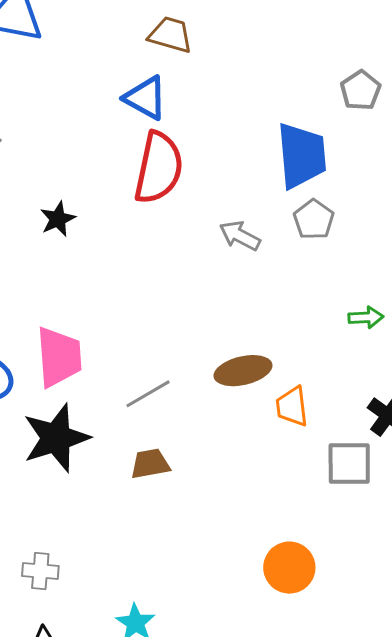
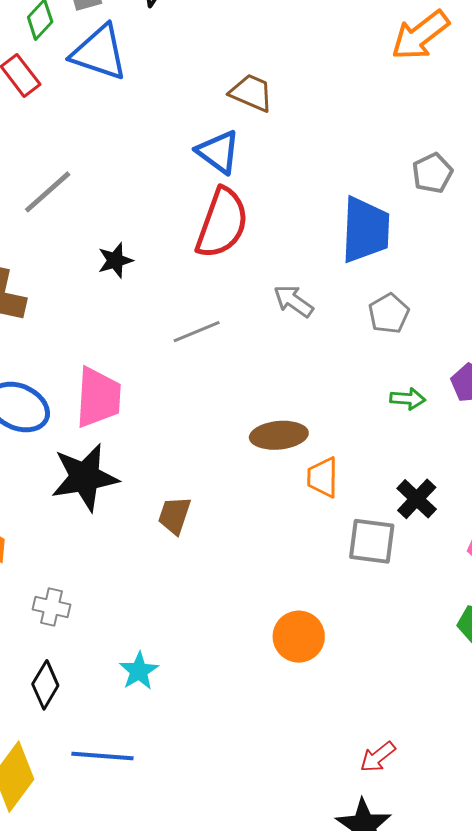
gray pentagon: (314, 219) -> (389, 314), moved
gray line: (148, 394) -> (197, 332), moved
brown trapezoid: (150, 464) -> (174, 515), turned -69

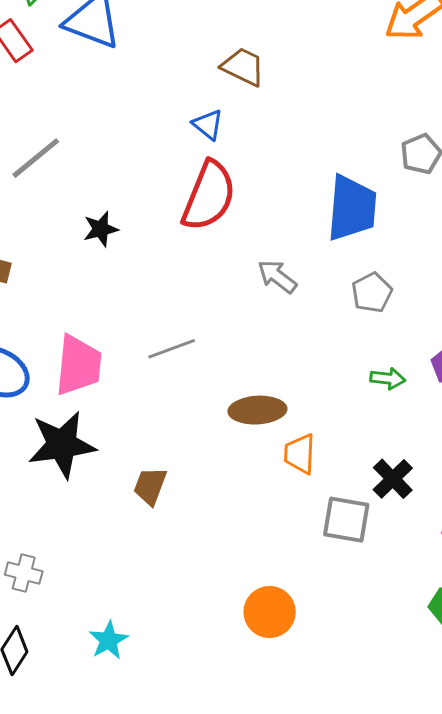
blue triangle: (218, 152) -> (208, 125), size x0.7
gray line: (197, 332) -> (172, 349), moved

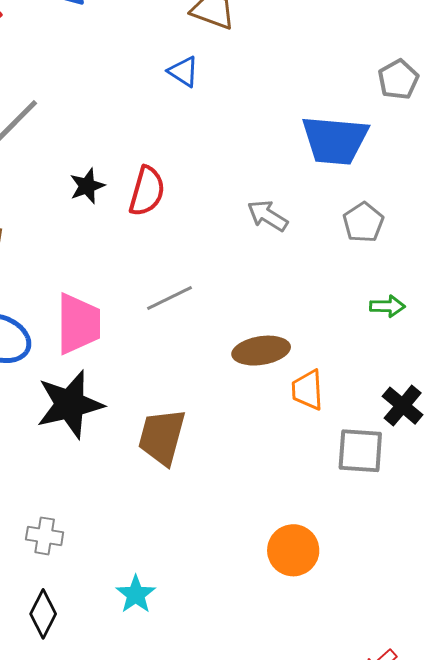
red semicircle: (209, 196) -> (147, 191), moved, size x0.7
blue trapezoid: (352, 208) -> (335, 140), turned 96
brown trapezoid: (150, 486) -> (162, 437), size x1.5

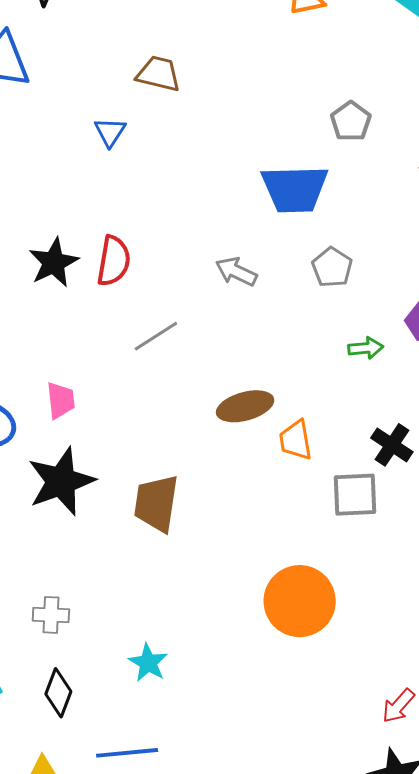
blue triangle: (183, 71) -> (110, 132), moved, turned 36
black star: (87, 186) -> (54, 263), size x1.4
gray line: (170, 298) -> (156, 336), moved
pink trapezoid: (78, 324) -> (61, 400), size x0.6
orange circle: (293, 550) -> (300, 601), size x1.4

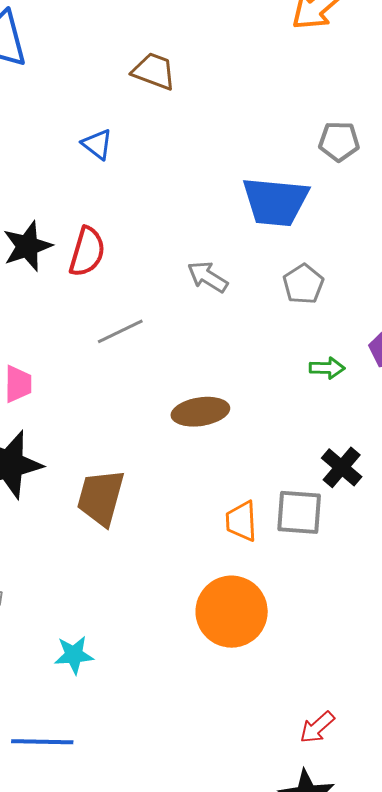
gray pentagon: (351, 121) -> (339, 141), turned 30
blue triangle: (110, 132) -> (97, 144), moved, turned -32
orange trapezoid: (296, 440) -> (241, 521), moved
cyan star: (148, 663) -> (74, 655), turned 30

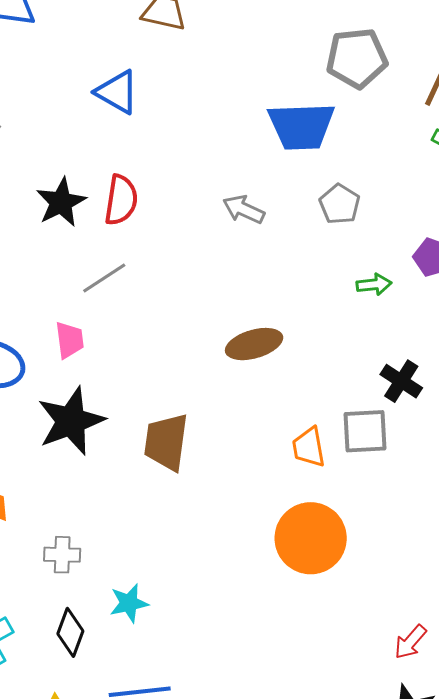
gray pentagon: (339, 141) -> (357, 58), size x1.5
blue triangle: (97, 144) -> (117, 92), size x1.4
gray line: (120, 331) -> (104, 278), moved
cyan star: (74, 655) -> (129, 603), moved

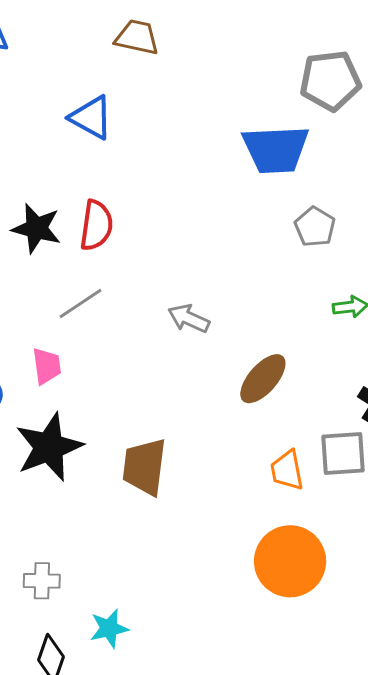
black star: (61, 202) -> (36, 228), turned -30
gray arrow: (244, 209) -> (189, 318), moved
brown ellipse: (254, 344) -> (263, 379), moved, turned -32

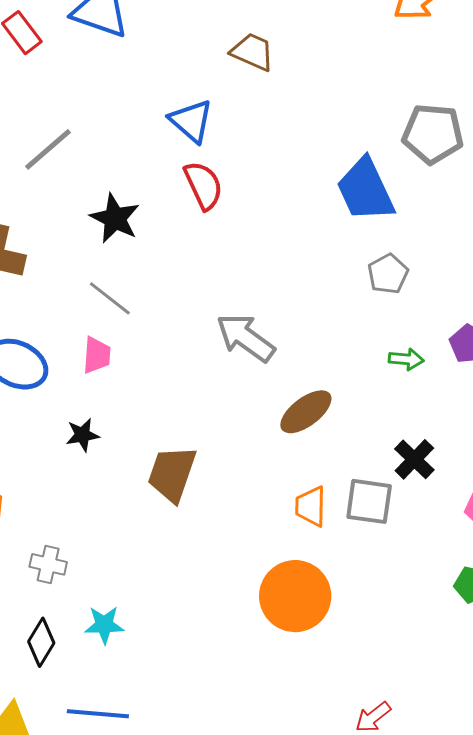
blue trapezoid: (276, 149) -> (365, 190), turned 56
red semicircle: (96, 225) -> (203, 185), moved, turned -45
gray line: (81, 304) -> (110, 298), moved, turned 60
gray arrow: (189, 318) -> (246, 338), size x1.5
black star: (49, 447) -> (83, 435), size x0.5

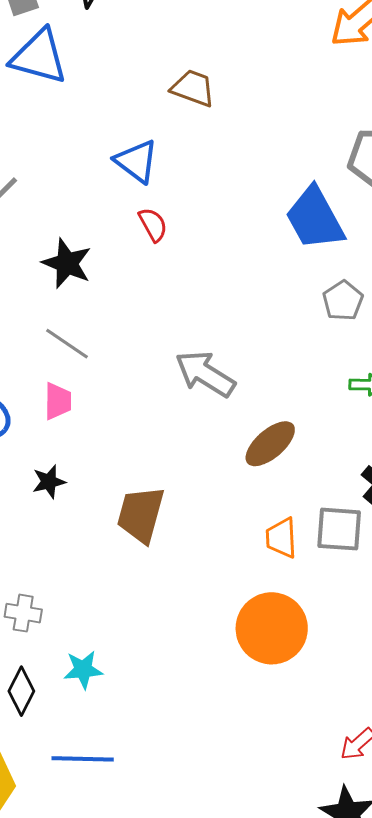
red semicircle: (203, 185) -> (153, 225), size x0.7

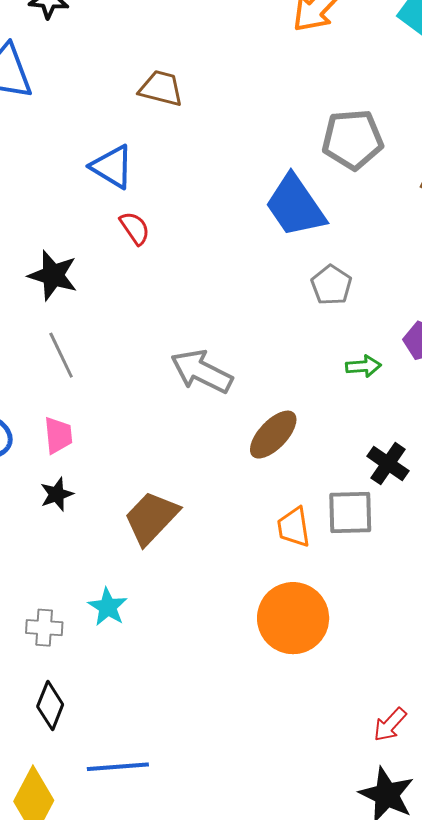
gray line: (67, 344) -> (61, 355), turned 36
pink trapezoid: (58, 401) -> (58, 435), moved
brown trapezoid: (141, 514) -> (151, 518), turned 34
cyan star: (83, 670) -> (108, 607), moved, turned -30

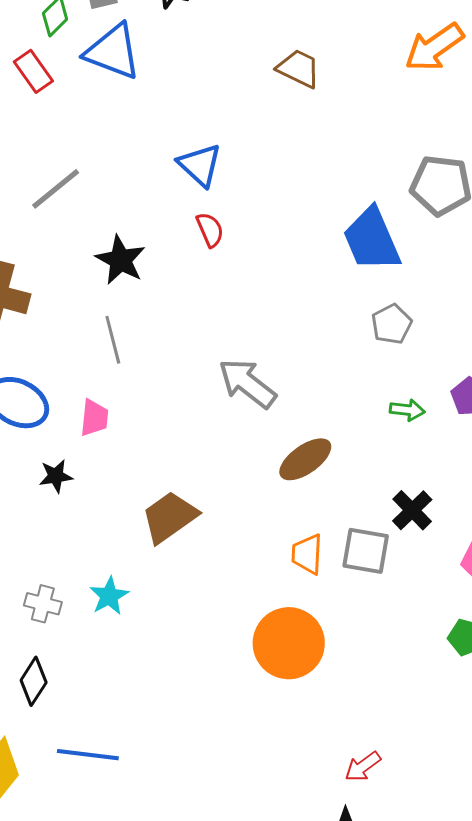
brown trapezoid: (161, 88) -> (299, 69), moved
black star: (57, 494) -> (56, 476), moved

